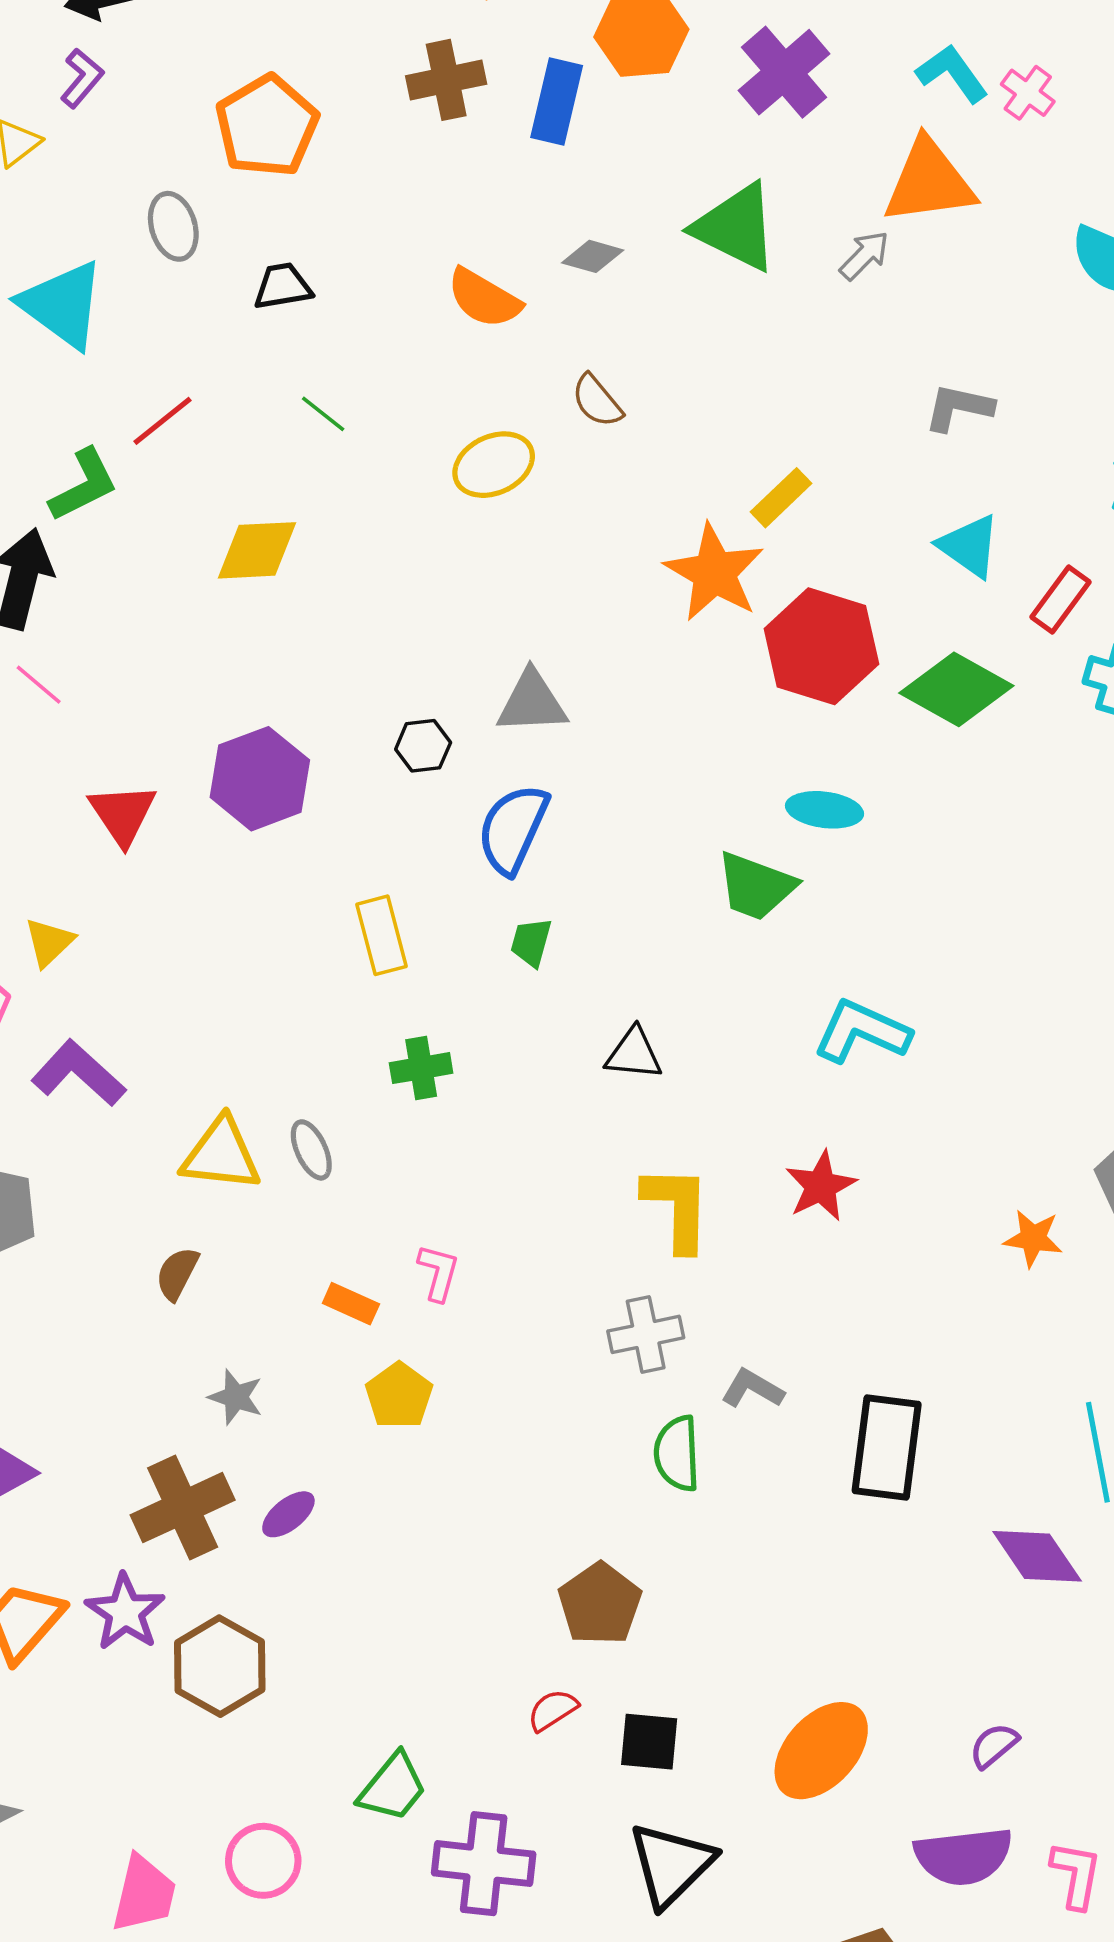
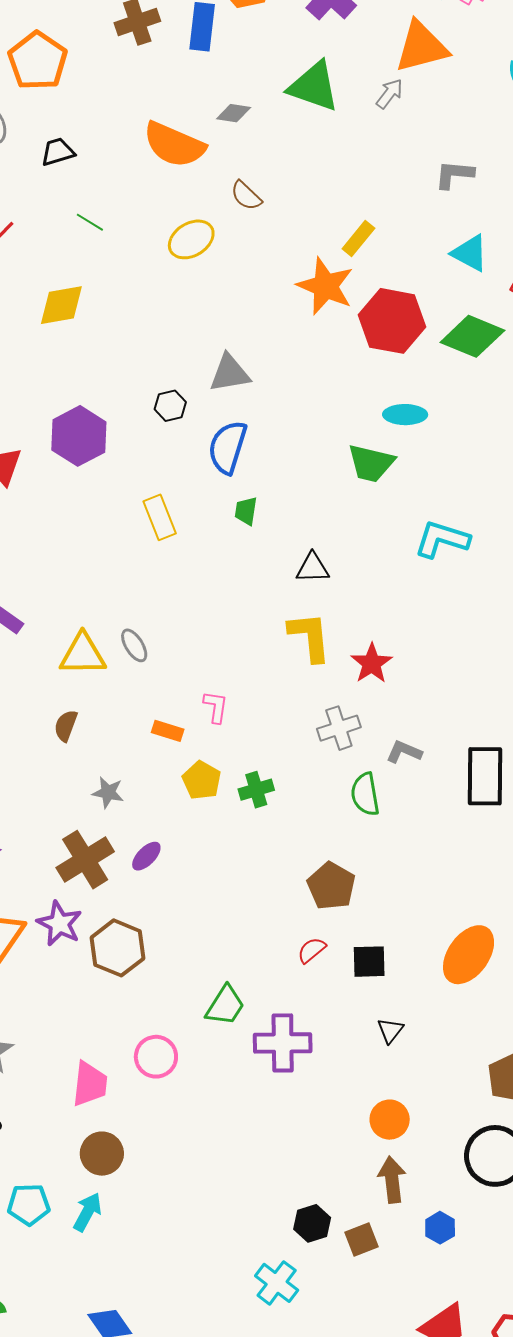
orange semicircle: (484, 298) -> (174, 145), size x1.4
green cross: (421, 1068) -> (256, 790), moved
red star: (821, 1186) -> (372, 663), moved
yellow L-shape: (677, 1208) -> (310, 637), moved
black triangle: (671, 1864) -> (390, 1030), size x0.5

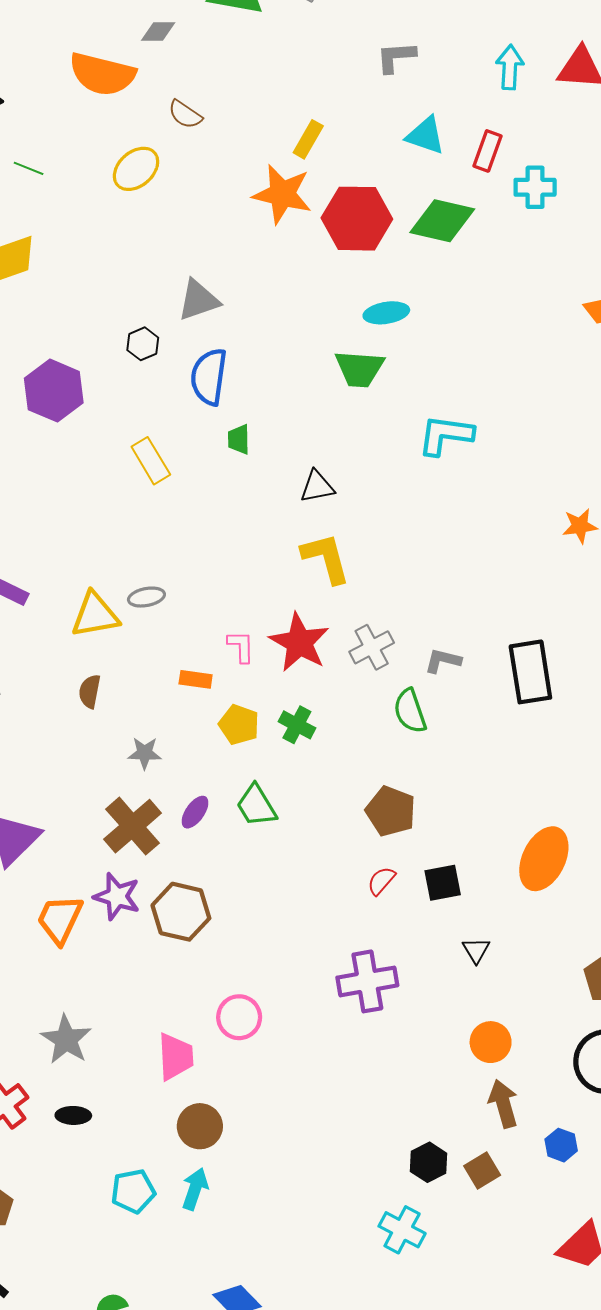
gray ellipse: (134, 645) -> (146, 597), turned -60
red star: (372, 663) -> (299, 642), moved, size x1.4
green cross: (256, 790) -> (297, 725), turned -36
green trapezoid: (225, 1006) -> (256, 806), moved, turned 126

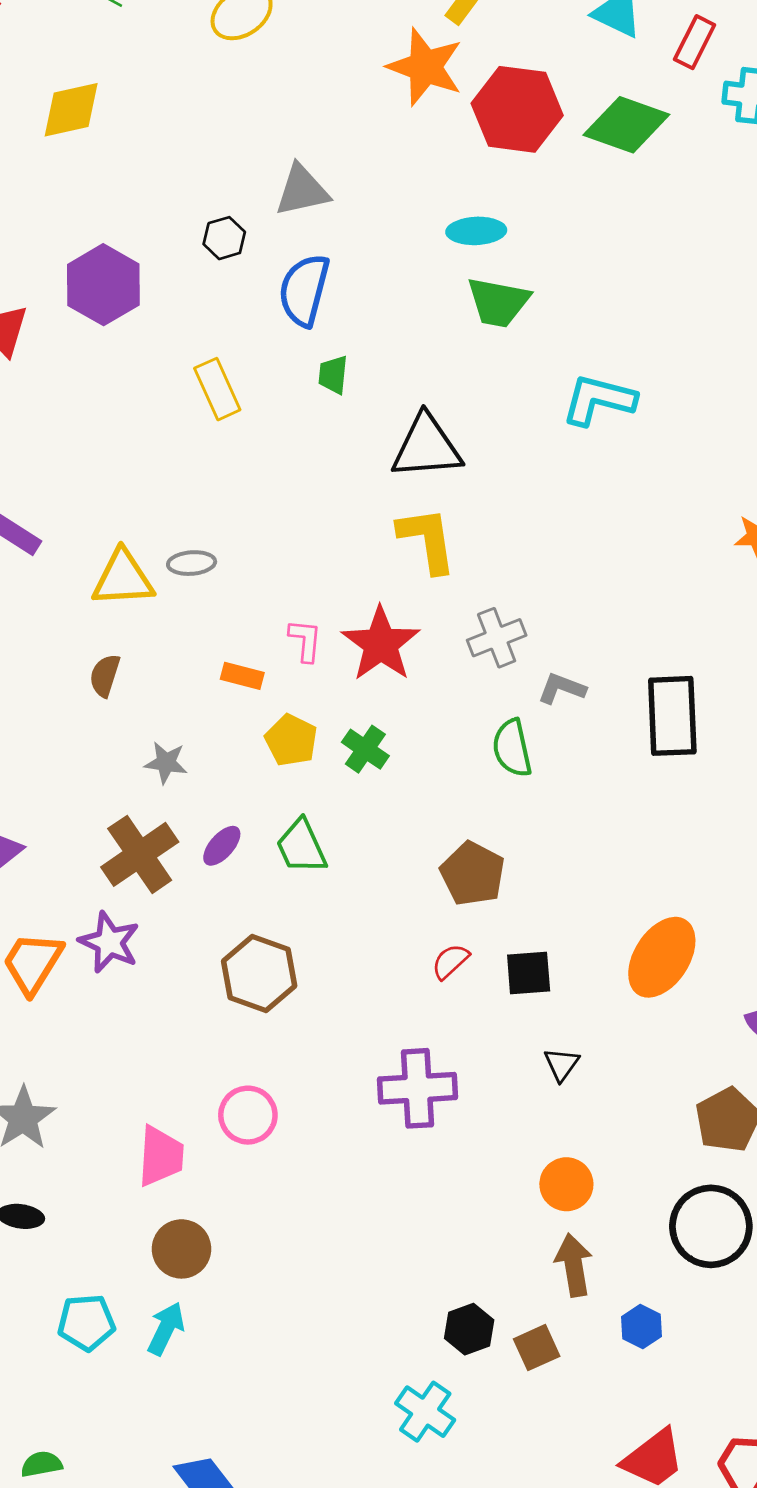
cyan ellipse: (386, 313) -> (476, 231), moved
black triangle: (317, 487) -> (427, 447), size x1.6
gray cross: (372, 647) -> (497, 638), moved
brown hexagon: (181, 912) -> (259, 974), moved

